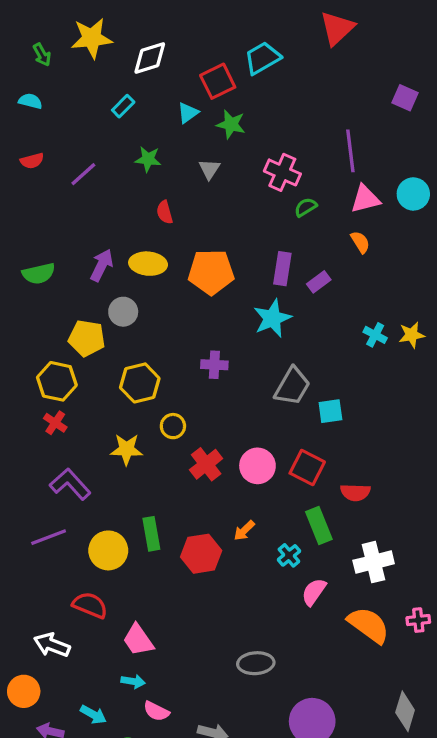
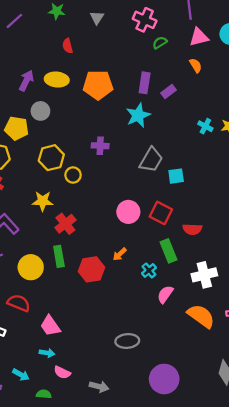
yellow circle: (173, 426) -> (73, 175), moved
red cross: (206, 464) -> (65, 224), moved

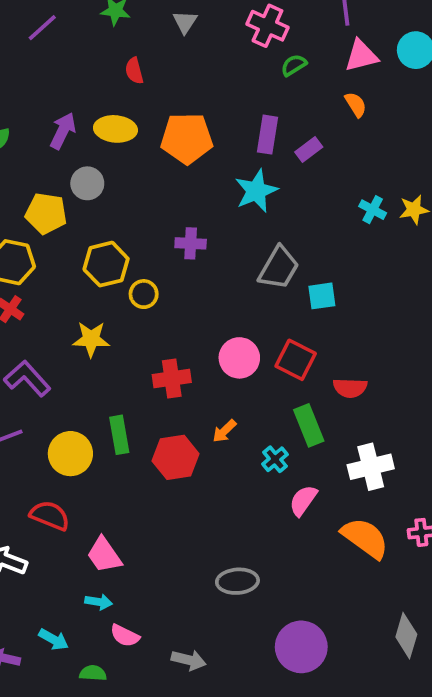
red cross: (65, 224) -> (172, 379), moved, turned 30

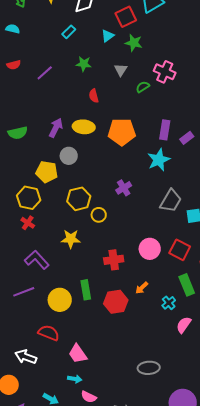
green semicircle: (294, 65) -> (143, 87), moved
purple cross: (191, 243) -> (124, 188), turned -35

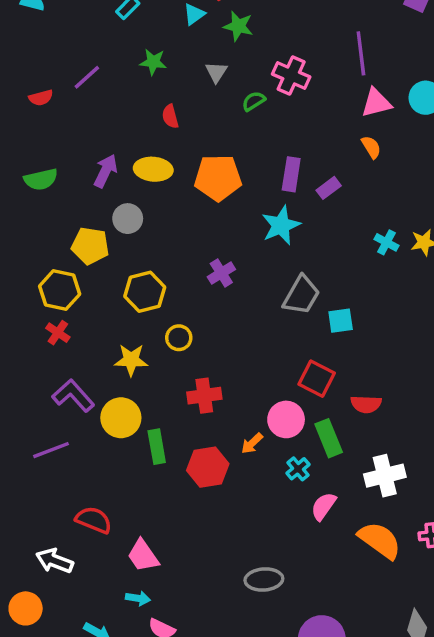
red semicircle: (14, 65) -> (41, 98), moved
yellow circle: (99, 215) -> (179, 338), moved
pink circle: (150, 249) -> (286, 419), moved
yellow circle: (60, 300) -> (121, 418), moved

